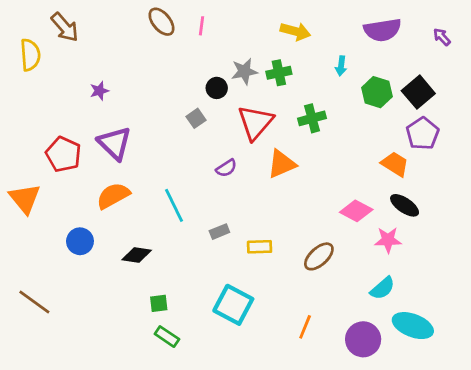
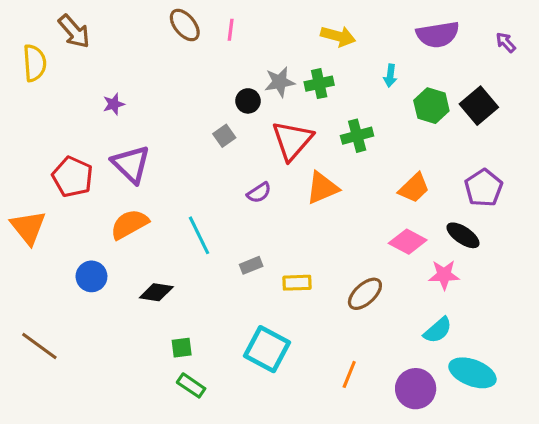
purple pentagon: (423, 134) -> (484, 188), moved
orange trapezoid: (395, 164) -> (414, 188), moved, turned 104

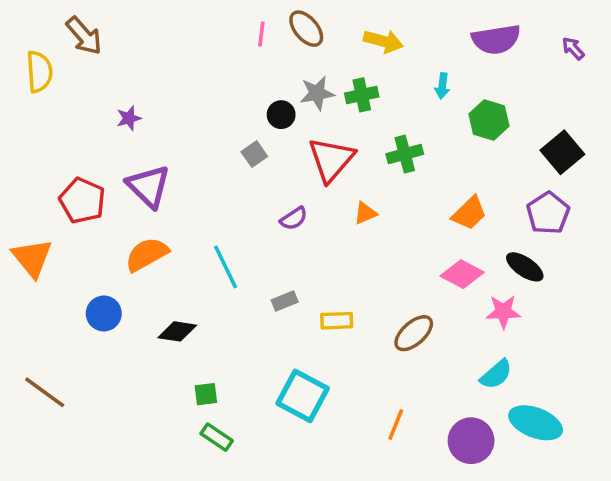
brown ellipse: (185, 25) -> (306, 29), moved
black square: (479, 106) -> (562, 152), moved
orange triangle: (322, 188) -> (365, 213), size x0.6

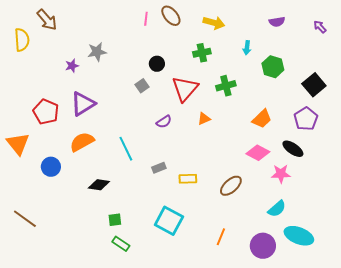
purple semicircle: (496, 39) -> (277, 22), size x0.6
gray star: (317, 93) -> (97, 52), moved
purple triangle: (149, 186) -> (83, 104), turned 44
blue circle: (104, 313) -> (51, 167), moved

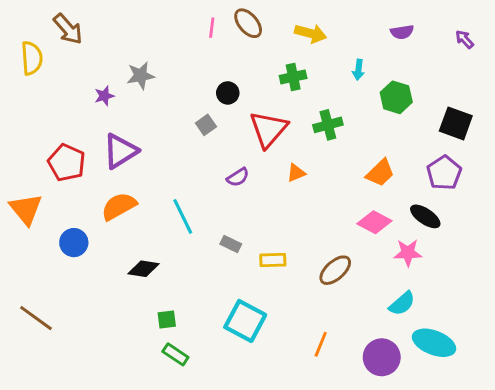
black square: (314, 85) -> (456, 123), turned -30
gray rectangle: (159, 168) -> (231, 244), turned 48

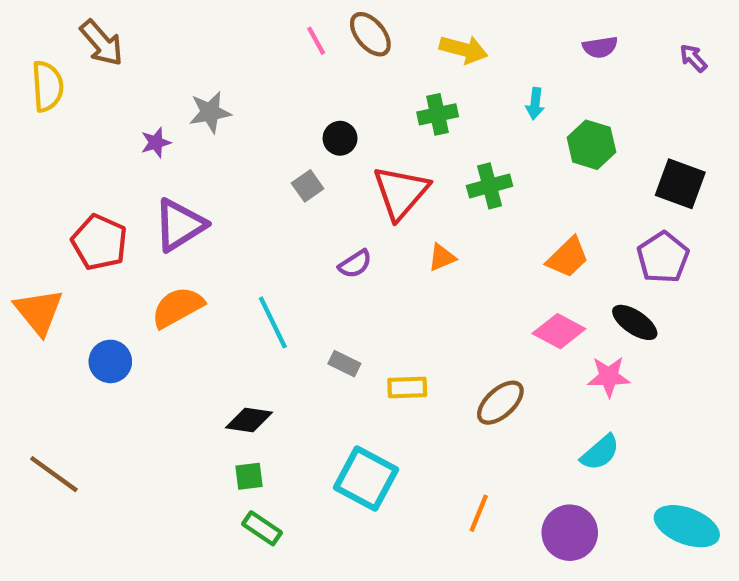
pink line: (212, 28) -> (316, 41), turned -36
black diamond: (144, 269) -> (249, 420), moved
cyan ellipse: (434, 343) -> (687, 526), moved

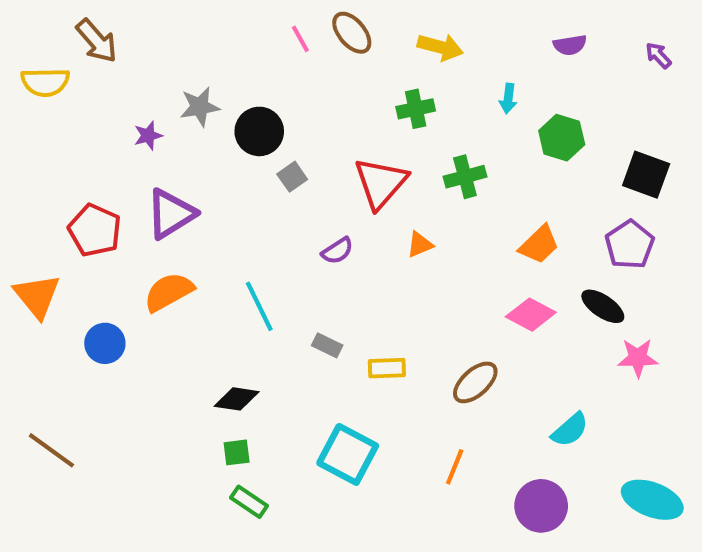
yellow semicircle: (47, 86) -> (45, 82), turned 93
black circle: (340, 138) -> (259, 131), moved, size x1.5
pink star: (609, 377) -> (638, 358), moved
orange line: (479, 513) -> (455, 467), moved

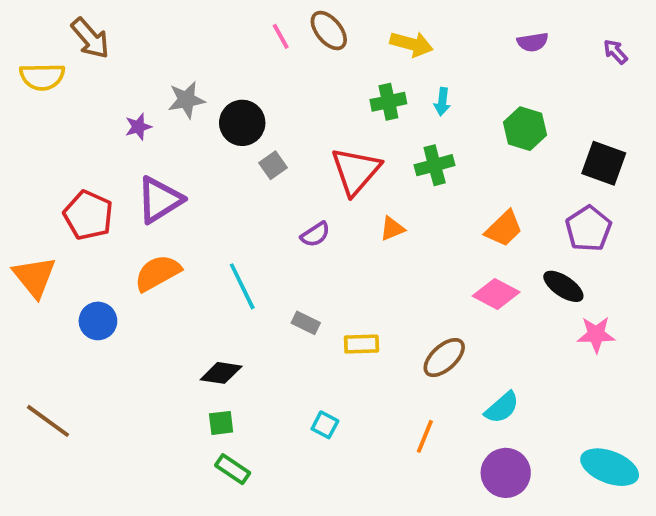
cyan arrow: (508, 99) -> (442, 102), moved
cyan semicircle: (570, 430) -> (502, 408), moved
cyan square: (348, 454) -> (325, 425), size x0.5

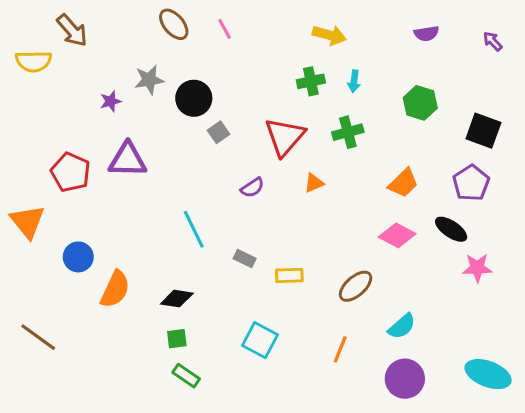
brown ellipse: (329, 31) -> (174, 24), moved
purple triangle: (160, 200) -> (128, 160), turned 33
orange semicircle: (158, 273) -> (115, 289), moved, turned 144
cyan square: (325, 425) -> (260, 340), size x1.6

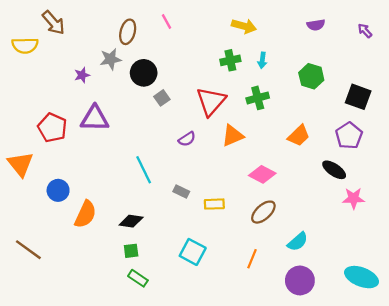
brown ellipse: (174, 24) -> (128, 32), moved, turned 55
orange triangle: (314, 183) -> (233, 136), size x1.5
pink diamond: (397, 235) -> (262, 174), moved

